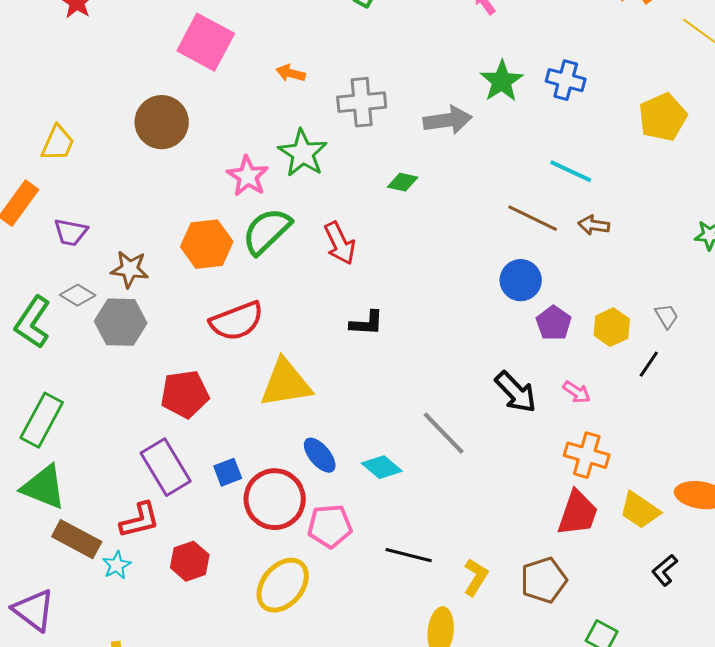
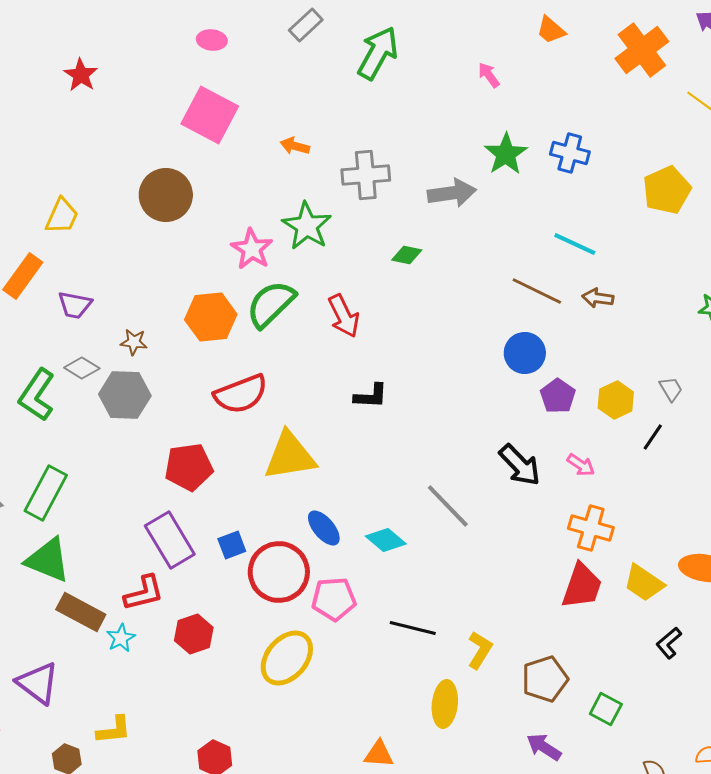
brown star: (130, 269) -> (134, 342), size x0.7
brown pentagon: (544, 580) -> (545, 679), moved

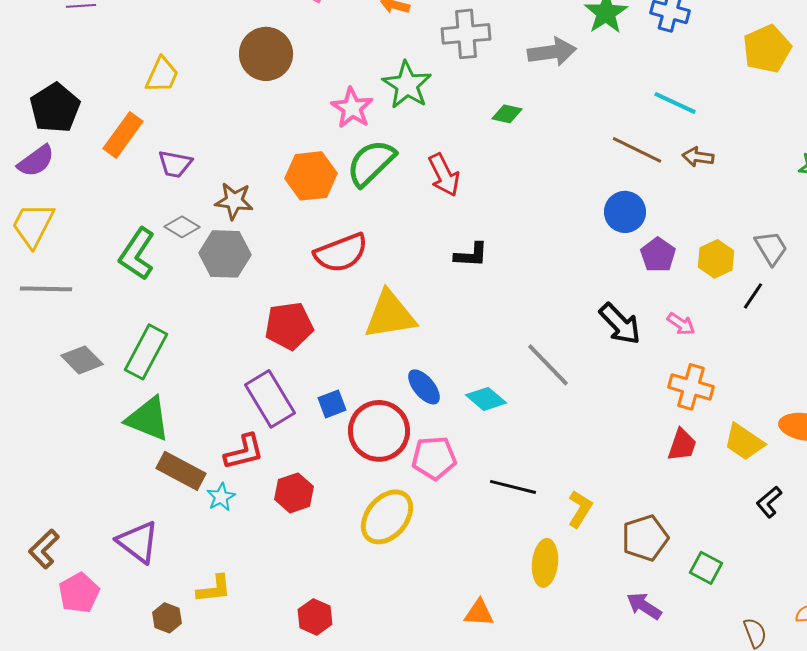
brown star: (134, 342) -> (234, 201), size x1.4
gray trapezoid: (671, 389) -> (771, 248), size x1.4
red trapezoid: (582, 586) -> (682, 445), size x0.7

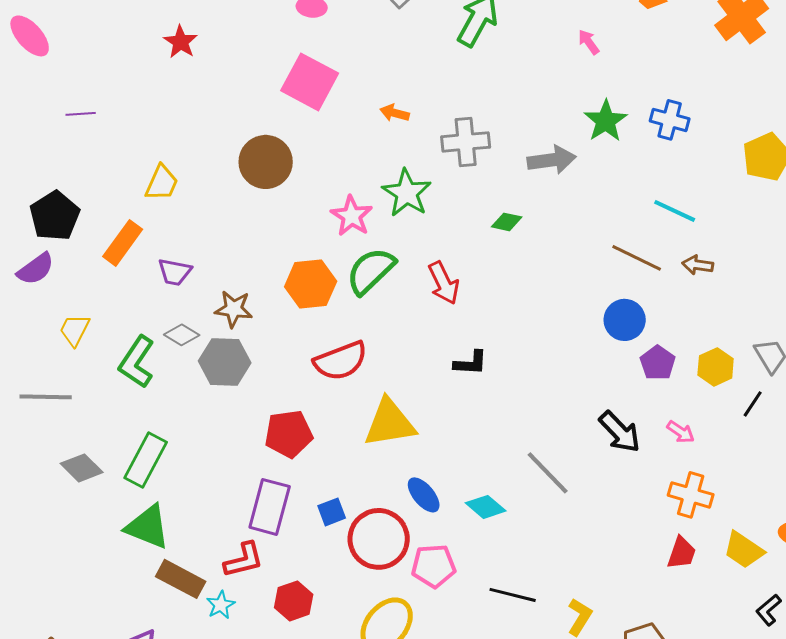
yellow trapezoid: (33, 225) -> (75, 330), moved, size x0.7
purple rectangle: (270, 399) -> (270, 507), turned 46

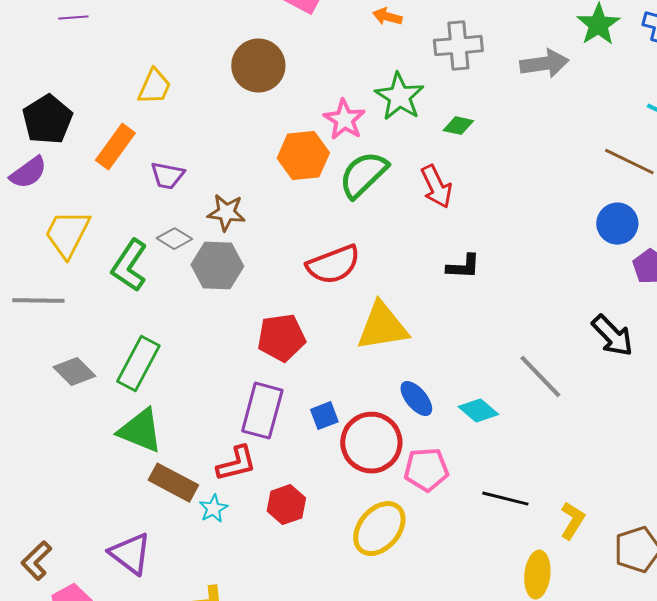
green diamond: (507, 222) -> (458, 126), moved
orange hexagon: (311, 284) -> (303, 156), moved
yellow trapezoid: (75, 330) -> (67, 234), size x1.5

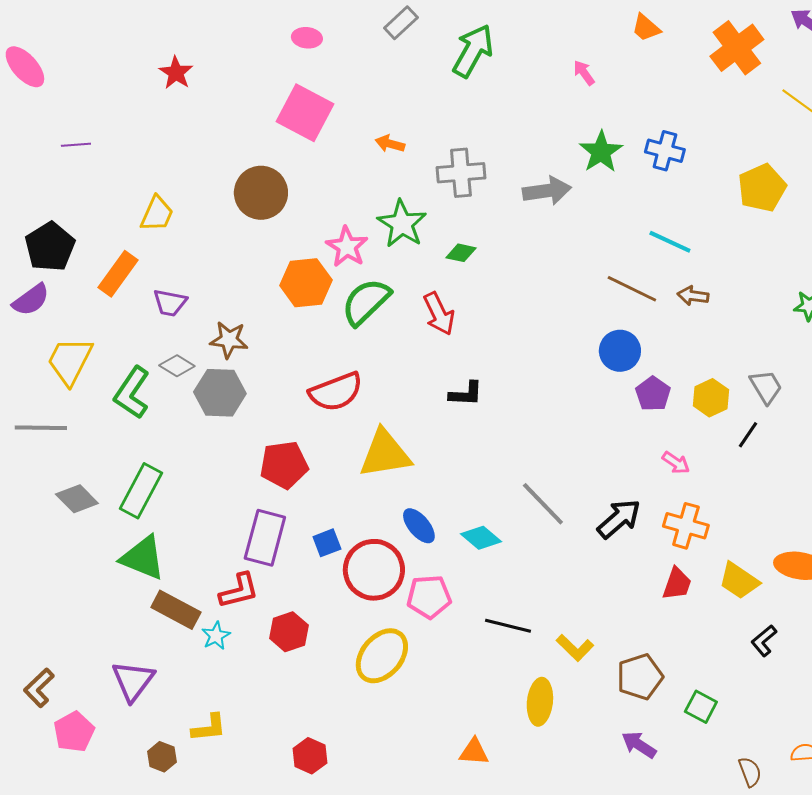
black arrow: (612, 336) -> (619, 519), moved, turned -87
yellow L-shape: (572, 521) -> (575, 648), turned 102
purple triangle: (130, 554) -> (133, 681), turned 30

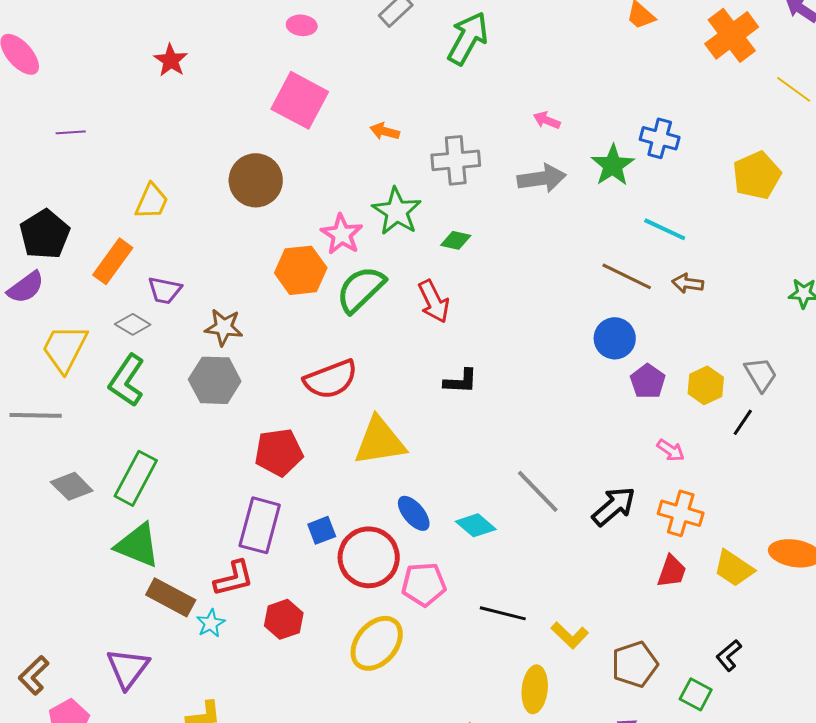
pink arrow: (584, 73) -> (547, 120), moved, turned -32
green star: (601, 152) -> (613, 165), moved
gray diamond: (177, 366) -> (133, 324), moved
black L-shape: (764, 641) -> (729, 655), moved

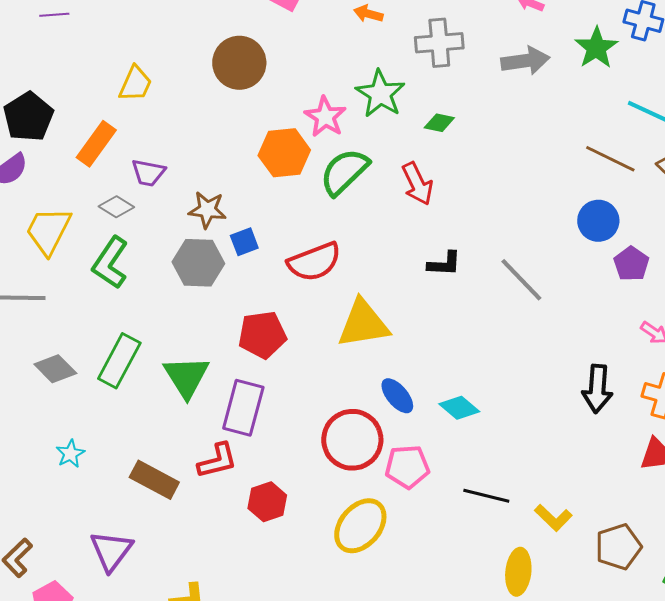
gray line: (538, 491) -> (521, 280), moved
black arrow: (614, 506) -> (597, 389), turned 135
blue square: (322, 530) -> (244, 242), moved
green triangle: (138, 545) -> (186, 377), moved, turned 36
cyan star: (211, 623) -> (70, 454), moved

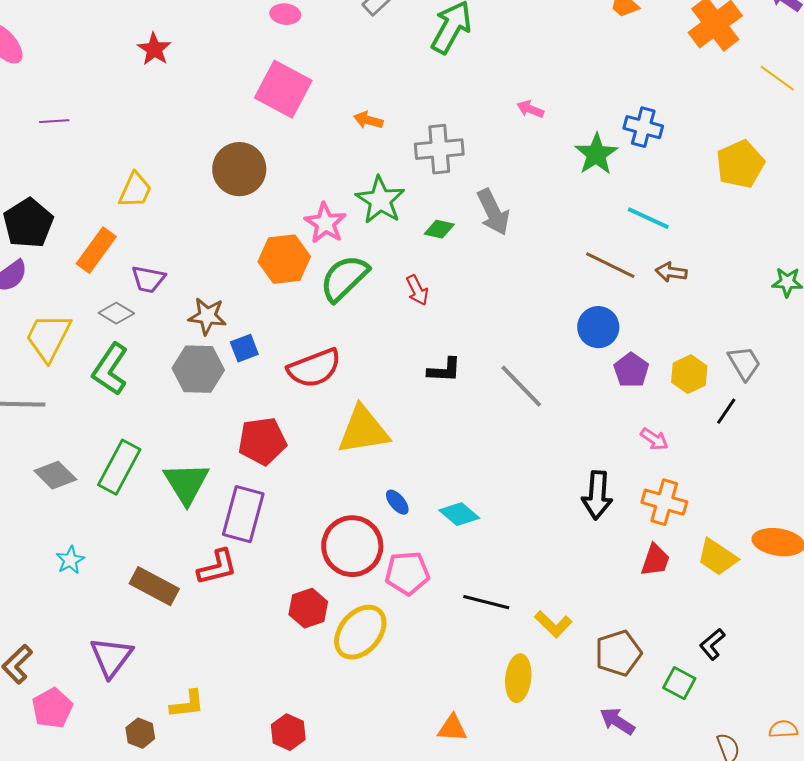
gray arrow: (525, 61) -> (493, 212), moved, turned 72
red arrow: (417, 184) -> (417, 290), size x0.7
blue ellipse: (397, 396) -> (397, 502), size x0.7
red hexagon: (267, 502) -> (308, 608), moved

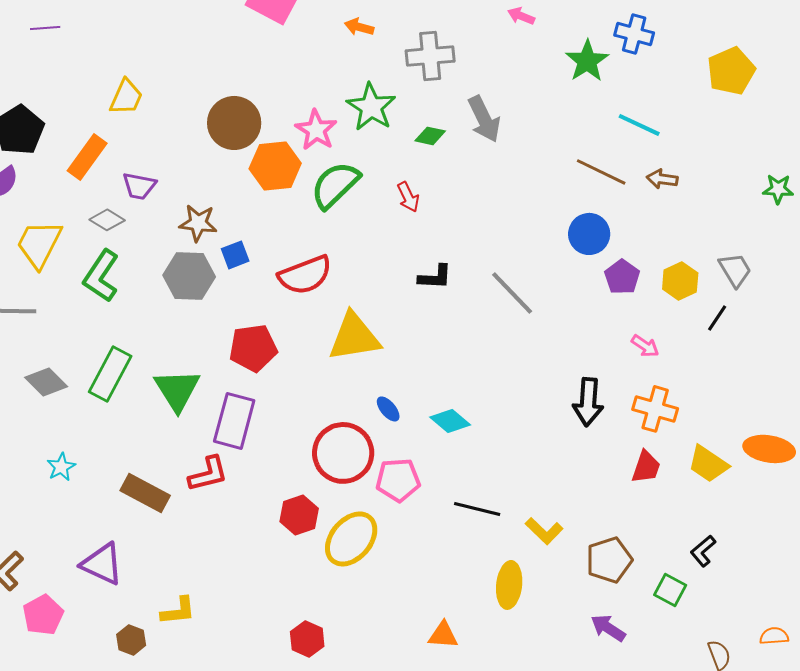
brown circle: (239, 169) -> (234, 123), moved
purple triangle: (111, 657) -> (102, 564), turned -42
red hexagon: (288, 732) -> (307, 639), moved

